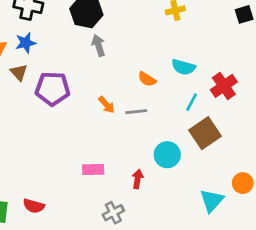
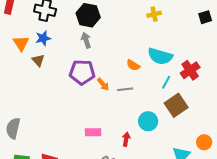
gray arrow: (98, 45) -> (86, 40), moved
cyan semicircle: (183, 67) -> (160, 56), size x1.4
purple pentagon: (53, 89) -> (82, 72), moved

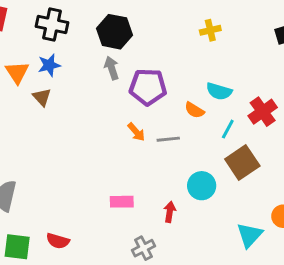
cyan semicircle: (160, 56) -> (219, 91), size x0.7
orange semicircle: (133, 65) -> (194, 110), moved
purple pentagon: (82, 72) -> (148, 87), moved

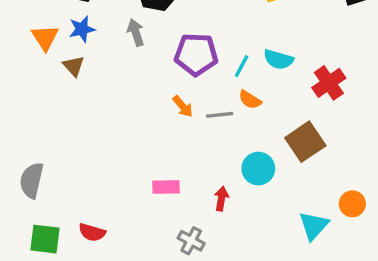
gray arrow: (112, 68) -> (136, 33), moved
orange semicircle: (194, 110) -> (250, 100), moved
cyan line: (228, 129) -> (242, 66), moved
gray cross: (144, 248) -> (191, 241), turned -35

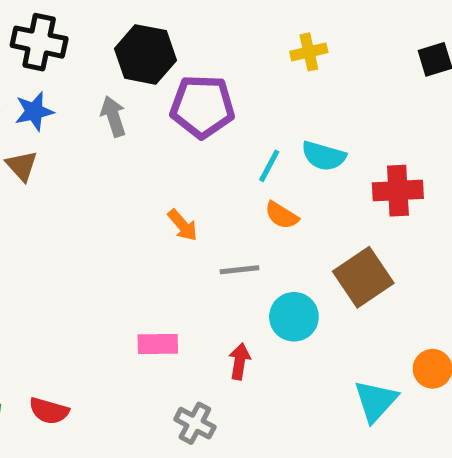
purple pentagon: (196, 54) -> (202, 106), moved
red cross: (329, 83) -> (398, 191), turned 32
gray line: (220, 115) -> (240, 270), moved

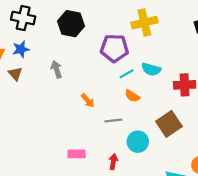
yellow cross: (309, 52) -> (144, 23), size x1.6
purple pentagon: (202, 106) -> (114, 48), moved
gray arrow: (113, 116) -> (57, 69), moved
cyan line: (269, 166) -> (127, 74), turned 32

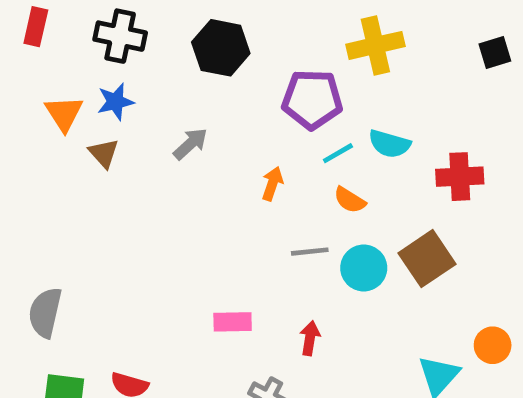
gray arrow: (57, 69) -> (190, 144), turned 66
orange arrow: (88, 100) -> (272, 184), moved, turned -120
cyan circle: (138, 142) -> (364, 268), moved

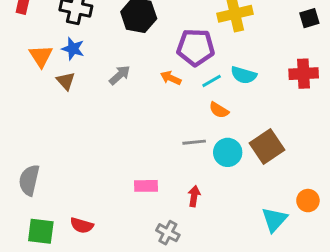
blue star: (115, 102) -> (73, 49), turned 30
red cross: (460, 177) -> (304, 74), moved
orange arrow: (272, 184) -> (171, 78), moved, turned -84

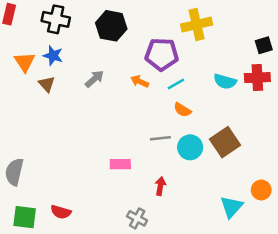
black square: (309, 18) -> (264, 45), moved
cyan semicircle: (244, 75) -> (225, 81), moved
pink rectangle: (146, 186) -> (120, 164), moved

